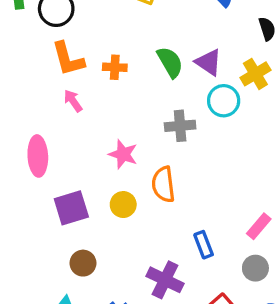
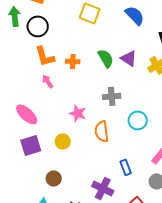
cyan circle: (224, 101) -> (138, 120), moved
pink ellipse: (38, 156) -> (27, 114), turned -45
yellow circle: (123, 205) -> (63, 141), moved
purple square: (71, 208) -> (31, 145), moved

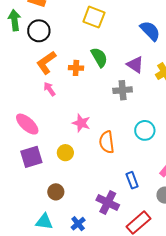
blue semicircle: (135, 15) -> (150, 31), moved
orange L-shape: (45, 56) -> (46, 63), turned 70
green semicircle: (106, 58) -> (99, 57), moved
gray cross: (112, 96) -> (123, 90), moved

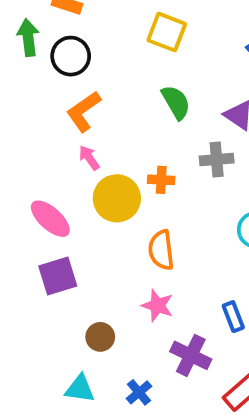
orange cross: (76, 68) -> (161, 180), moved
pink star: (81, 123) -> (157, 306), moved
orange semicircle: (107, 142) -> (161, 250), moved
yellow circle: (65, 153) -> (117, 198), moved, size x1.6

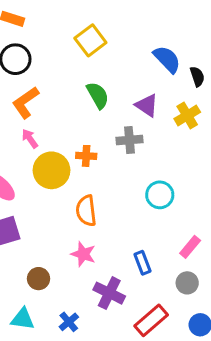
yellow square: (167, 32) -> (90, 40), turned 32

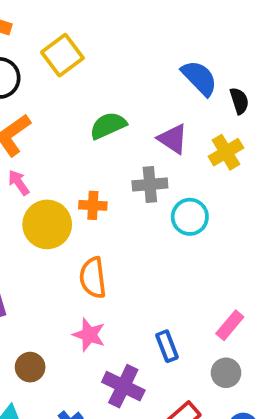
yellow square: (90, 40) -> (62, 55), moved
green semicircle: (98, 95) -> (108, 126), turned -84
cyan circle: (160, 195) -> (190, 217), moved

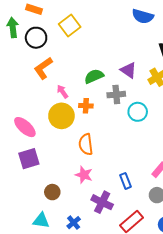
blue semicircle: (199, 78) -> (143, 16), moved, turned 150
green semicircle: (108, 126) -> (94, 76), moved
pink arrow: (19, 183) -> (62, 92), moved

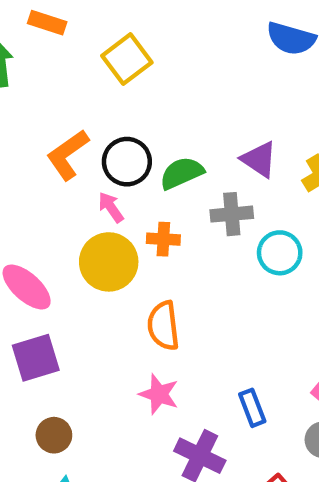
black circle: (36, 38) -> (127, 162), moved
brown circle: (52, 192) -> (54, 435), moved

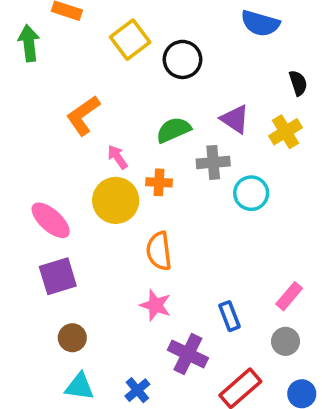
black circle: (127, 162) -> (183, 59), moved

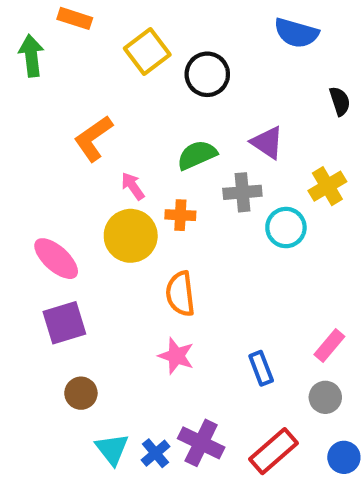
yellow cross: (286, 132) -> (327, 186), moved
purple cross: (188, 354) -> (201, 443), moved
cyan triangle: (80, 387) -> (112, 449), moved, turned 44

